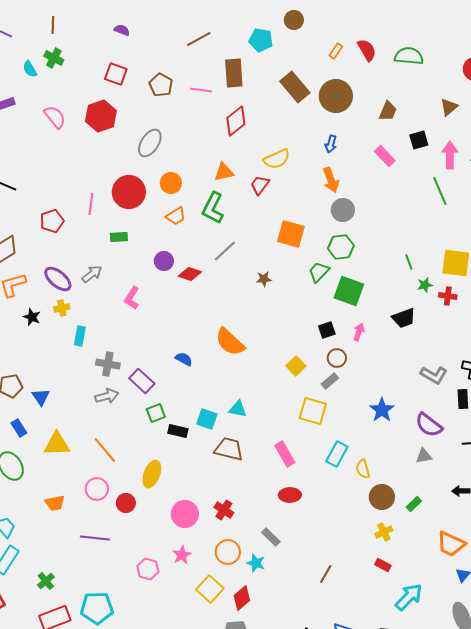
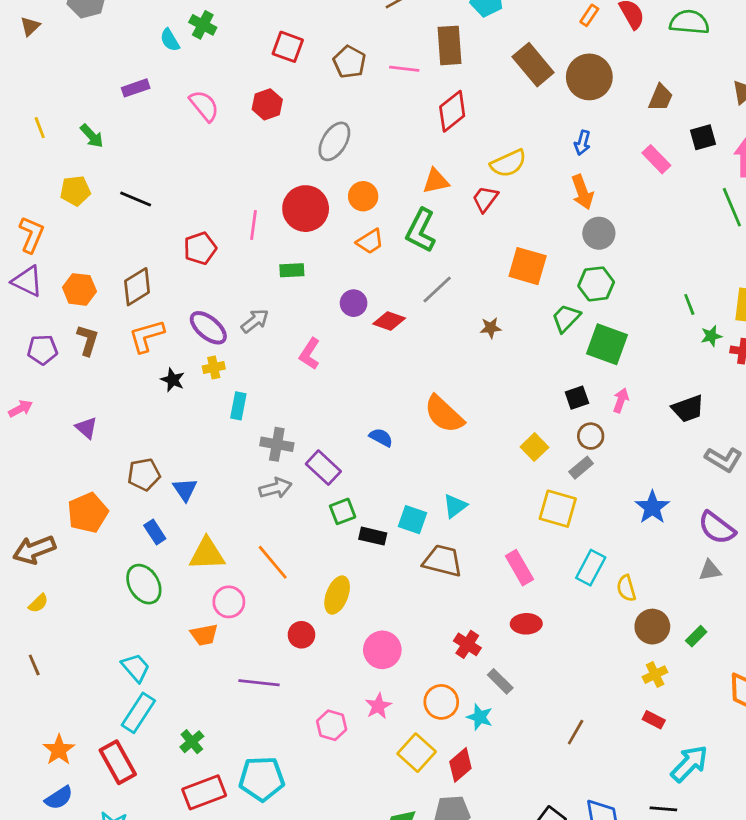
red hexagon: (101, 116) -> (267, 104), size x0.7
black trapezoid: (404, 318) -> (688, 409), moved
cyan triangle: (238, 409) -> (455, 506), turned -48
pink circle: (97, 489) -> (229, 602), moved
red cross: (224, 510) -> (467, 644), moved

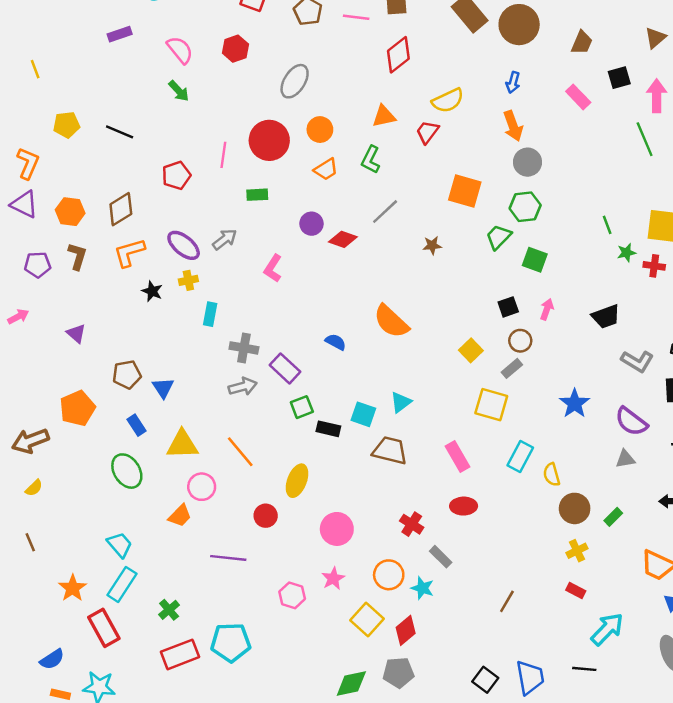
green arrow: (92, 136) -> (179, 91), moved
green L-shape: (421, 230) -> (371, 160), size x0.7
green square: (607, 344) -> (535, 260), size x0.7
orange trapezoid: (204, 635) -> (180, 516), turned -35
orange star: (59, 750) -> (73, 588), moved

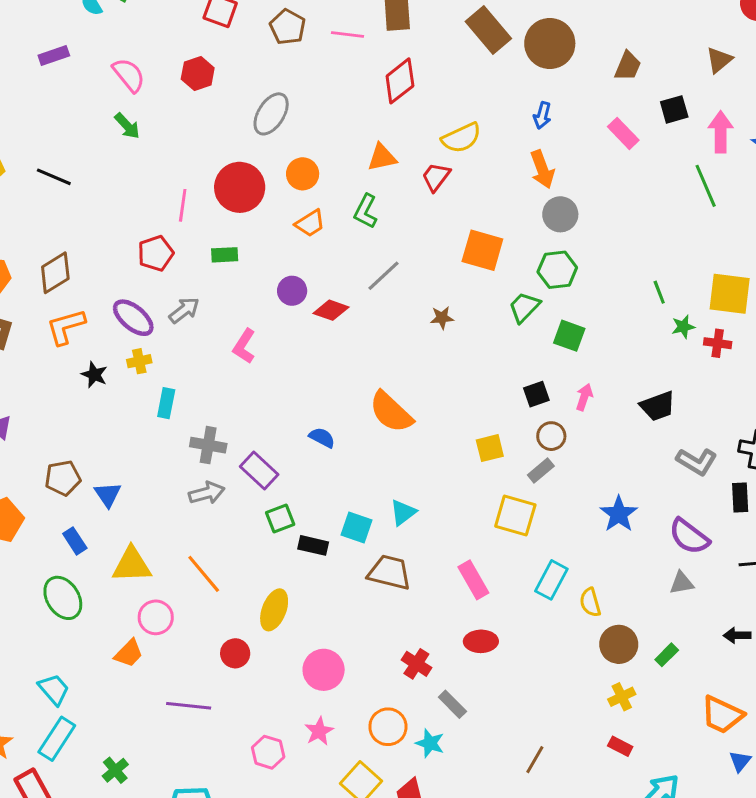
red pentagon: (176, 175) -> (156, 253), moved
yellow square: (471, 350) -> (490, 448), turned 30

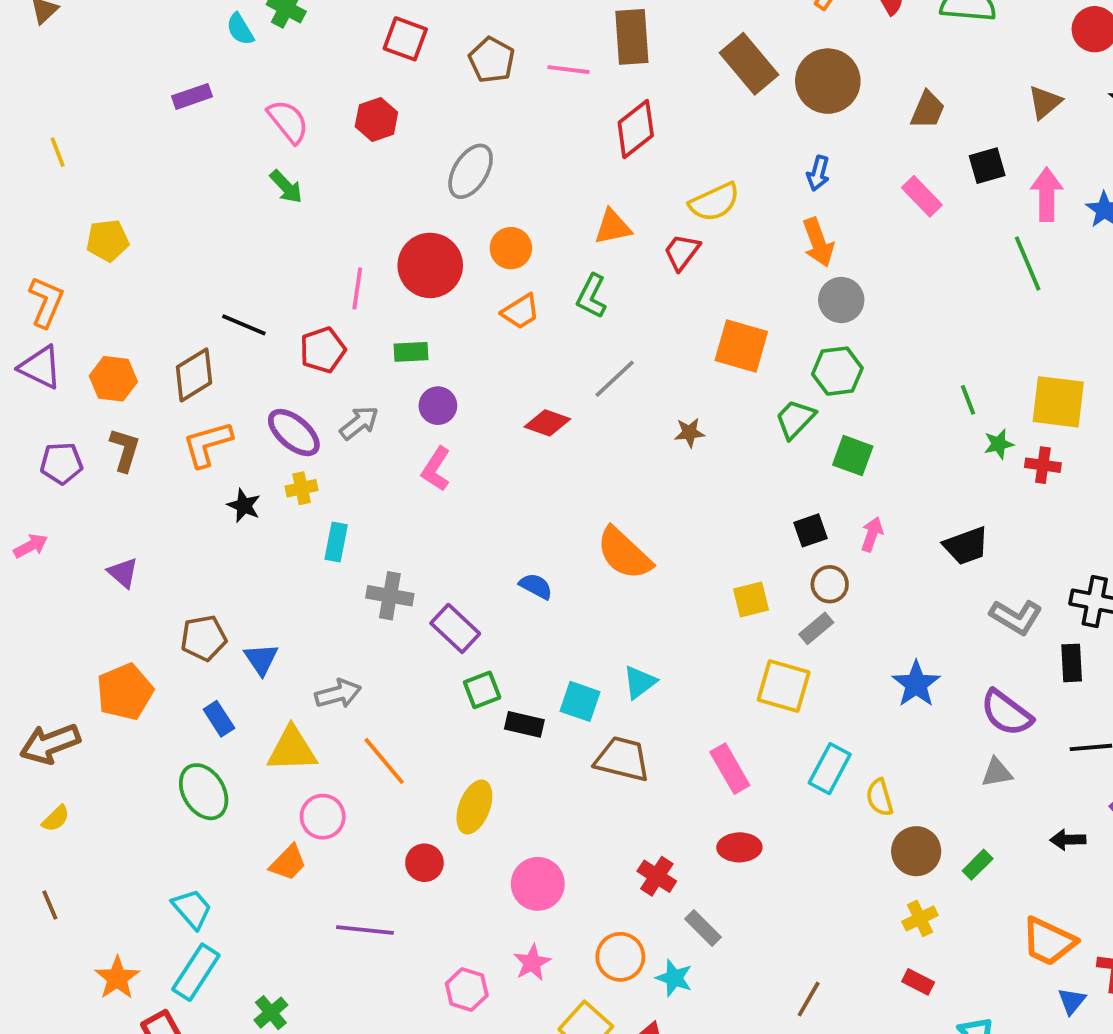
black line: (54, 177) -> (244, 325), moved
purple circle: (292, 291) -> (438, 406), moved
gray arrow: (207, 493) -> (338, 694), moved

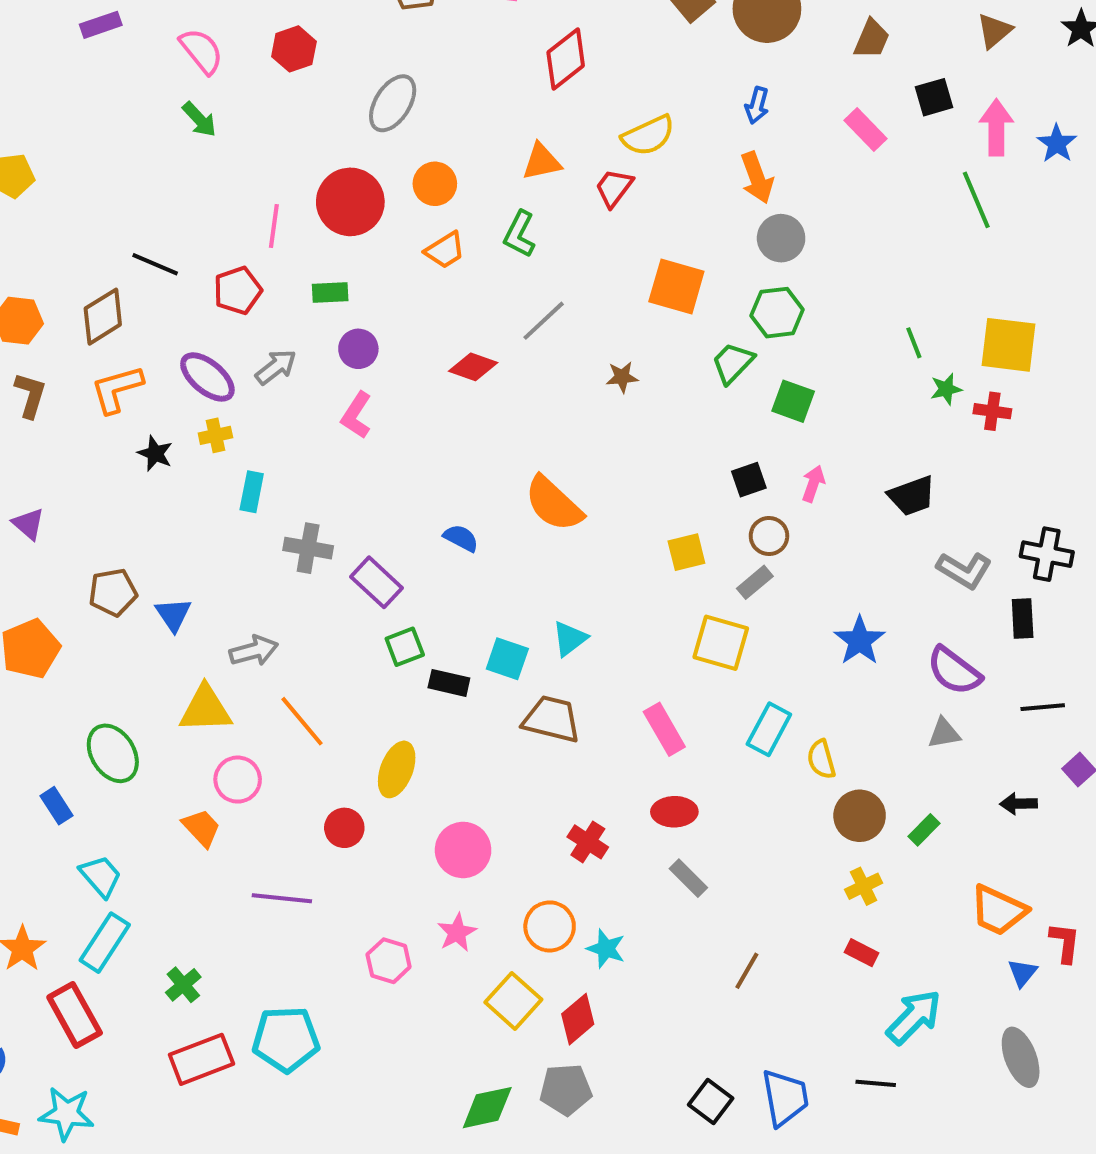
blue rectangle: (219, 719) -> (56, 806), moved
orange trapezoid: (288, 863) -> (201, 828), turned -87
gray rectangle: (703, 928) -> (688, 878), moved

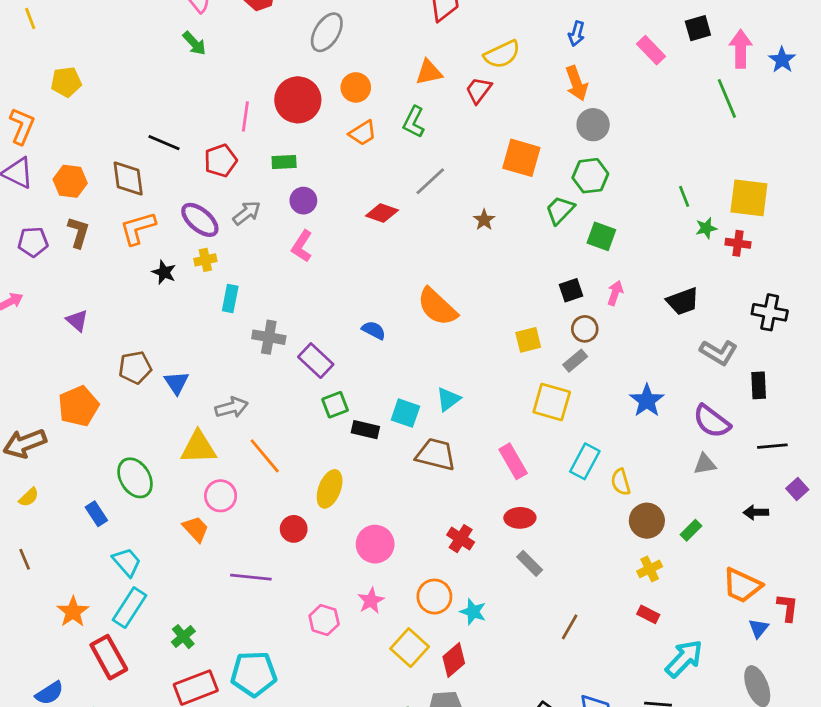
brown diamond: (103, 317) -> (128, 178), turned -66
brown star: (622, 377) -> (484, 220), turned -30
black cross: (1047, 554) -> (770, 312), moved

